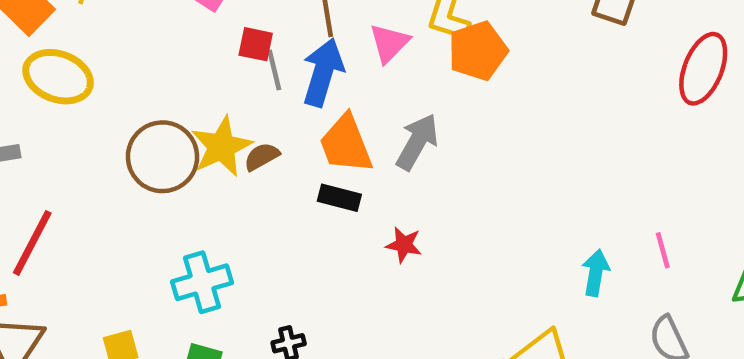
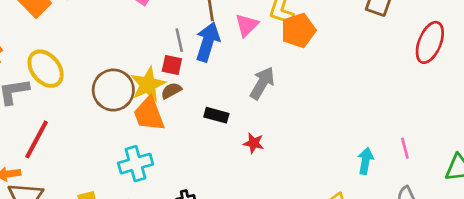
red square: (256, 44) -> (172, 65), moved
yellow ellipse: (58, 77) -> (46, 69), moved, turned 30
orange trapezoid: (346, 144) -> (149, 114), moved

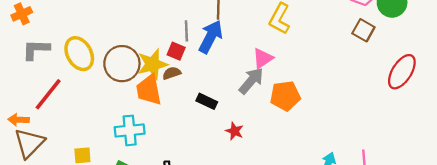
pink triangle: (247, 25) -> (263, 58), moved
orange pentagon: (298, 30) -> (285, 96), moved
yellow ellipse: (46, 69) -> (79, 54), moved

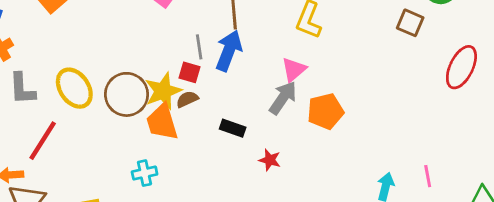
gray L-shape: (36, 49) -> (22, 89), turned -88
cyan cross: (130, 130) -> (145, 173), size x0.7

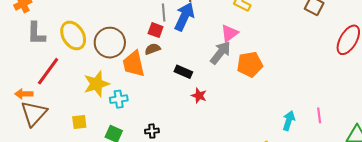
yellow star: (163, 91) -> (96, 84), moved
red star: (270, 160) -> (199, 96), moved

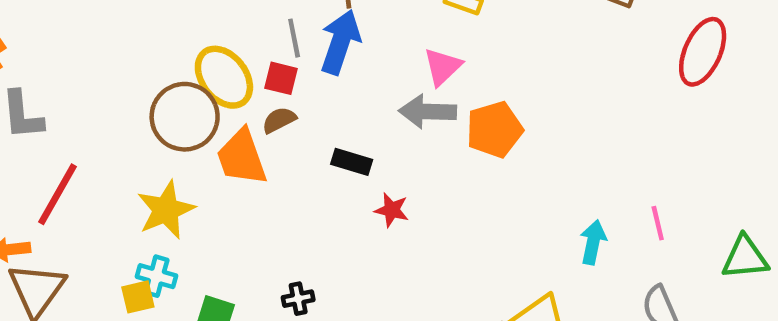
yellow ellipse: (73, 35) -> (224, 77), moved
gray arrow: (220, 53) -> (428, 111), turned -120
cyan cross: (119, 99) -> (156, 276), moved, turned 30

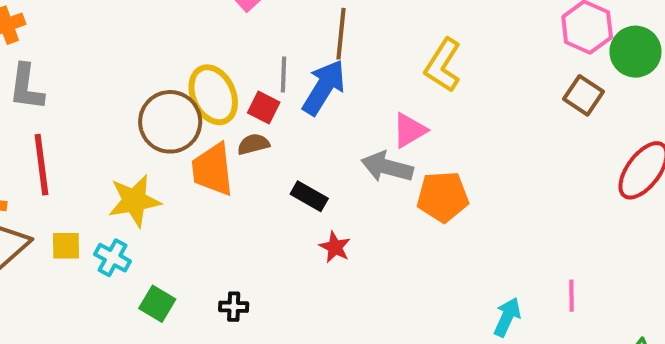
red line: (58, 194) -> (41, 165), turned -50
pink line: (658, 223) -> (571, 296), moved
yellow square: (138, 297) -> (66, 246), moved

